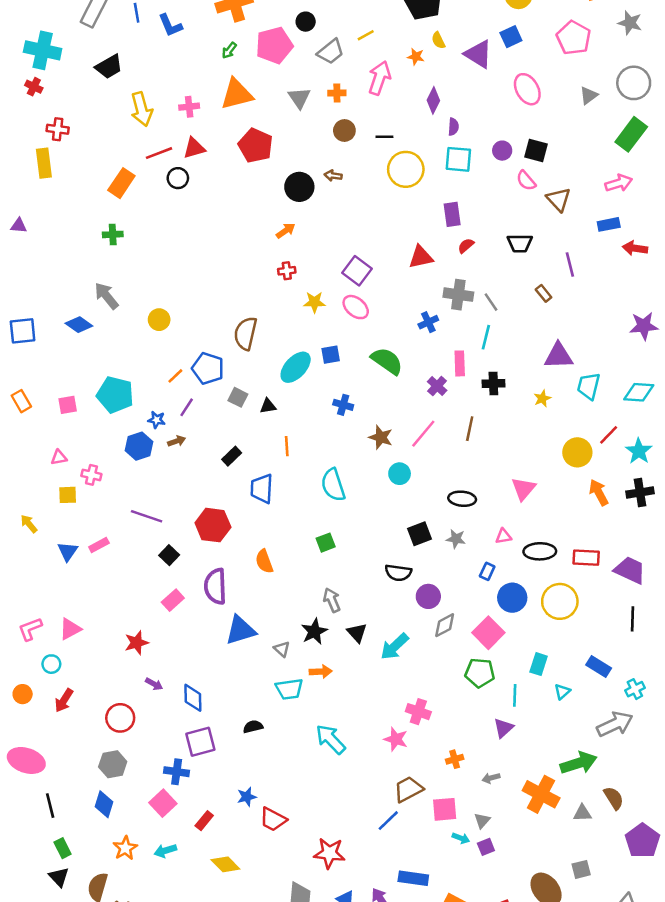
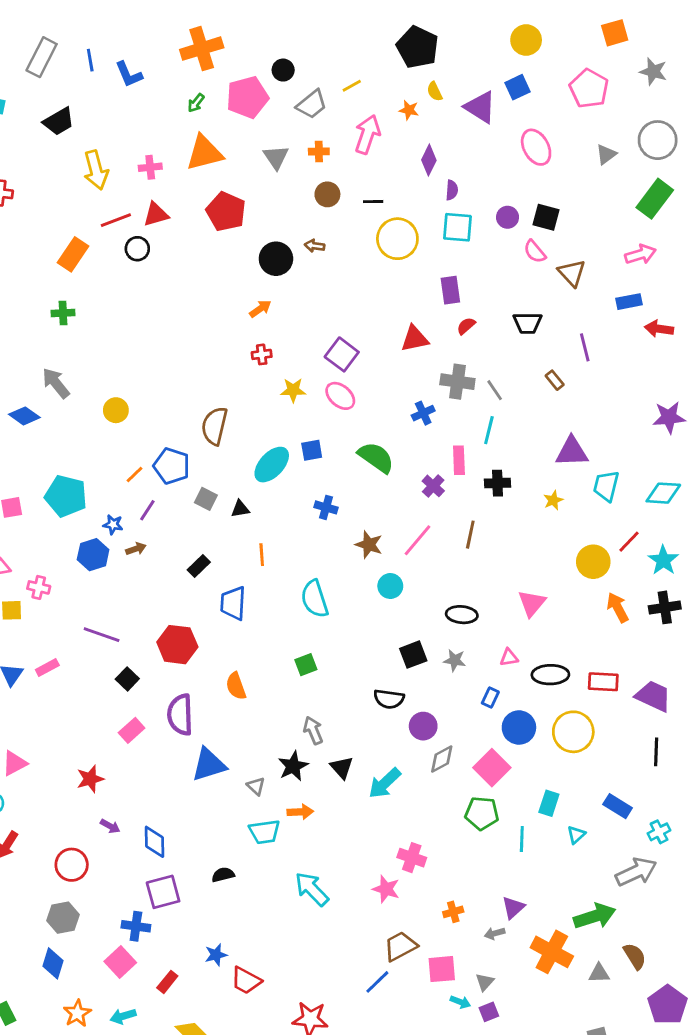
purple triangle: (503, 728) -> (513, 908), moved

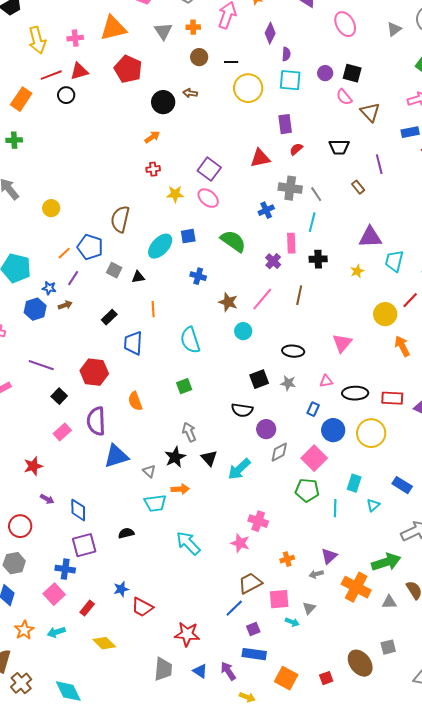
purple square: (489, 1012) -> (253, 629), moved

